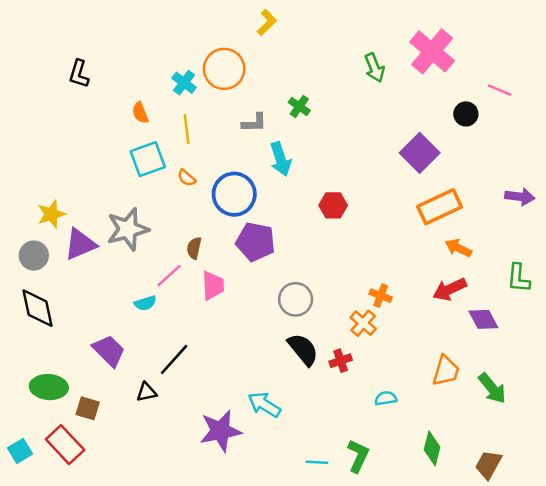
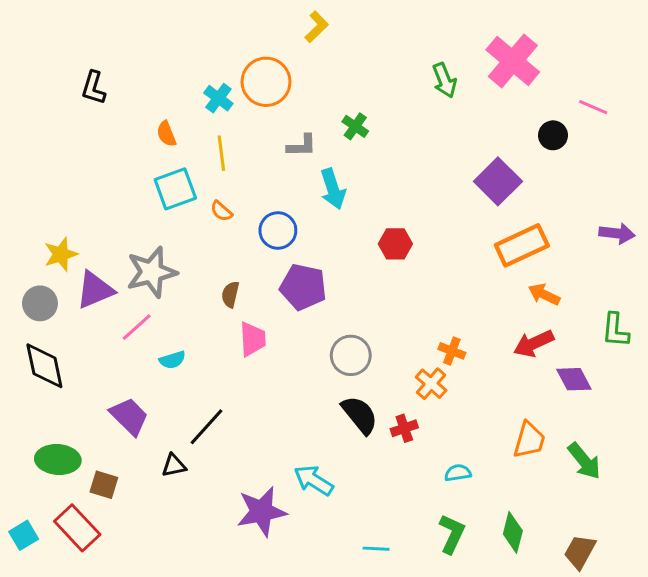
blue circle: (234, 194) -> (278, 230), size x0.7
pink line: (169, 276) -> (137, 327), moved
green L-shape: (358, 456) -> (452, 534), moved

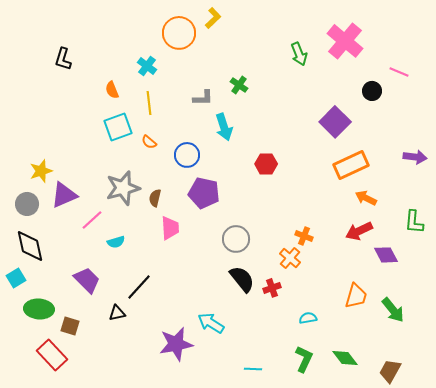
orange circle: (266, 82) -> (179, 33), moved
gray star: (152, 272) -> (123, 188), moved
green diamond: (513, 532) -> (345, 358), turned -52
cyan square: (24, 535) -> (16, 278), moved

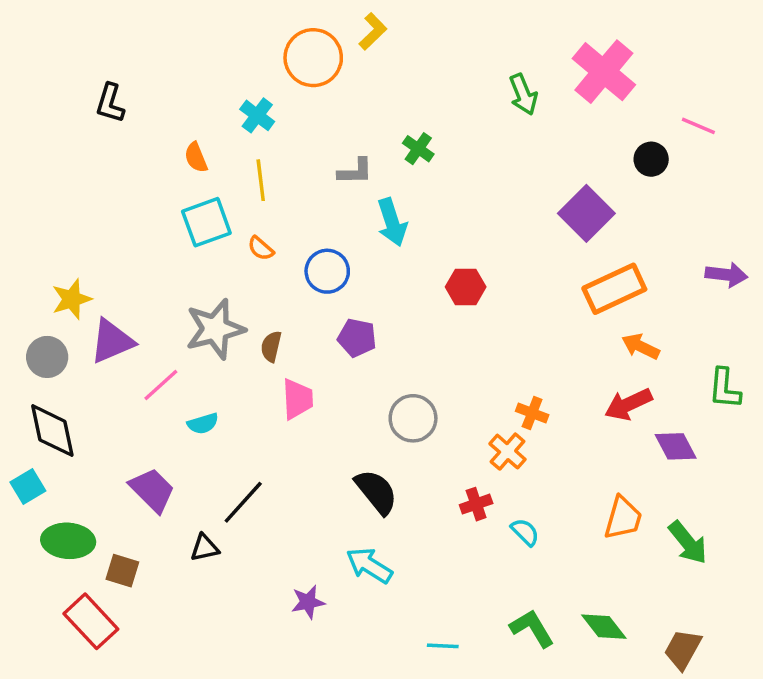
purple pentagon: (204, 193) -> (357, 338), size x0.7
black semicircle: (242, 279) -> (376, 492), moved
cyan semicircle: (308, 318) -> (525, 532), moved, turned 54
purple star: (176, 344) -> (308, 602), size x0.6
green L-shape: (304, 359) -> (532, 628), turned -56

